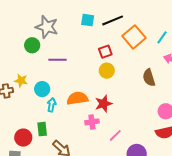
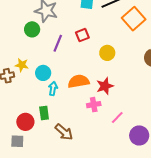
red square: (105, 52) -> (82, 35), moved
purple line: (57, 60) -> (58, 43), turned -66

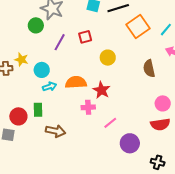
red star: (105, 86) -> (101, 90), turned -30
cyan arrow: (53, 89) -> (50, 87), turned 56
brown arrow: (64, 132) -> (55, 131), turned -36

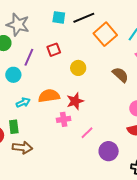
brown semicircle: (149, 68) -> (120, 75), turned 150
cyan circle: (42, 70) -> (13, 75), moved
red star: (101, 90) -> (75, 101), turned 30
brown arrow: (55, 131) -> (22, 148), moved

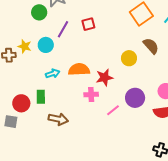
yellow circle: (78, 68) -> (129, 58), moved
brown semicircle: (120, 75) -> (151, 46), moved
brown arrow: (22, 148) -> (58, 119), moved
purple circle: (109, 151) -> (135, 98), moved

